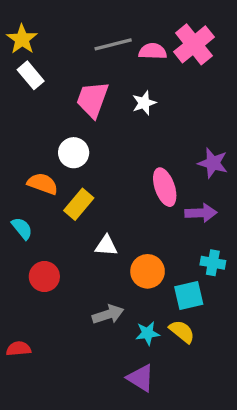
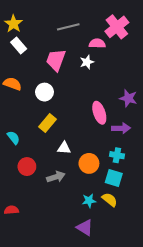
pink semicircle: (153, 51) -> (97, 43), moved
orange semicircle: (43, 184) -> (12, 84), moved
cyan cross: (213, 263) -> (117, 155), moved
cyan square: (189, 295) -> (114, 178), turned 30
gray arrow: (108, 314) -> (56, 177), moved

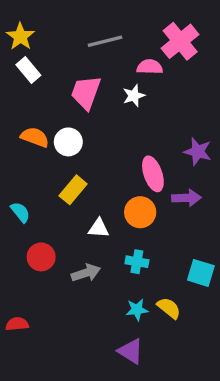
orange semicircle: (12, 84) -> (35, 137), moved
cyan cross: (117, 155) -> (137, 262), moved
orange circle: (89, 163) -> (140, 212), moved
cyan square: (114, 178) -> (201, 273), moved

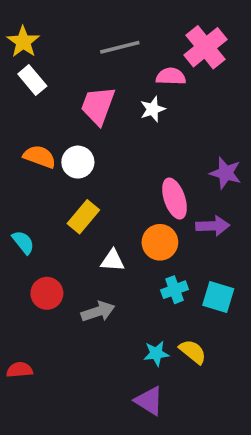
cyan cross: (137, 262) -> (174, 290), moved, turned -30
cyan square: (201, 273) -> (218, 297), moved

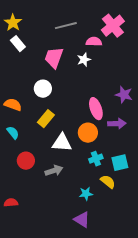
orange semicircle: (40, 157) -> (13, 105), moved
white triangle: (113, 261) -> (62, 143), size x1.5
cyan square: (218, 297) -> (120, 163), turned -30
yellow semicircle: (193, 352) -> (108, 182), moved

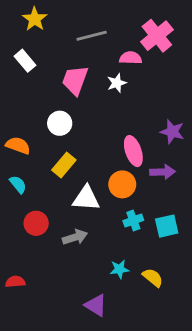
yellow star: (13, 23) -> (35, 19), moved
yellow semicircle: (108, 182) -> (153, 277), moved
purple triangle: (82, 220) -> (96, 305), moved

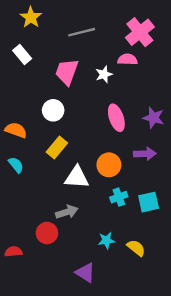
pink semicircle: (131, 58) -> (127, 59), moved
pink ellipse: (133, 151) -> (116, 118), moved
red circle: (36, 223) -> (47, 233), moved

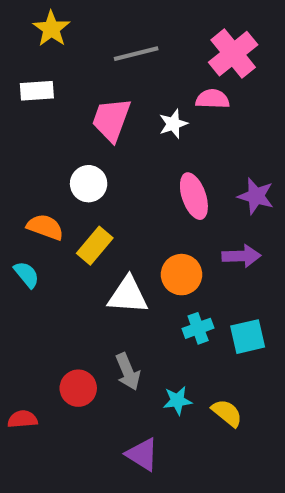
white rectangle: (22, 55) -> (37, 91), turned -54
orange semicircle: (16, 130) -> (45, 227), moved
gray arrow: (67, 212) -> (128, 372), moved, turned 85

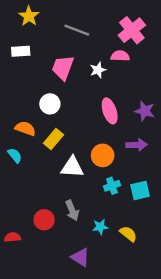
gray line: (136, 54) -> (77, 30), turned 35

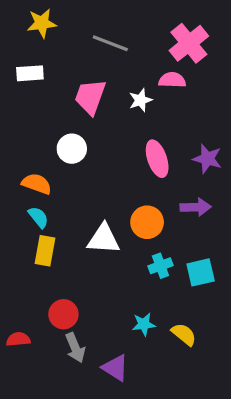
yellow star: (29, 16) -> (42, 23), turned 30
yellow rectangle: (53, 139) -> (45, 251), moved, turned -30
cyan semicircle: (15, 155) -> (38, 217), moved
gray arrow: (72, 210) -> (75, 348), moved

